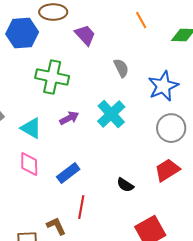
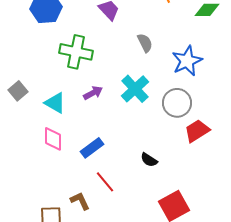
gray circle: (171, 128) -> (177, 103), moved
red trapezoid: (167, 170) -> (197, 131), moved
red line: (81, 207) -> (105, 182), turned -50

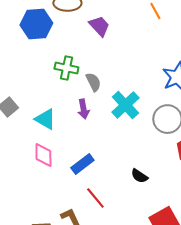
gray semicircle: (145, 43) -> (93, 82), moved
green cross: (76, 52) -> (66, 68), size x0.7
purple arrow: (93, 93) -> (83, 109), turned 108

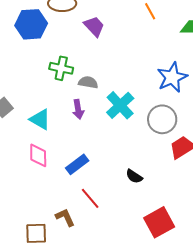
gray semicircle: (93, 82) -> (88, 82), turned -54

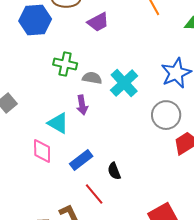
purple trapezoid: (94, 26) -> (98, 22), turned 105
cyan cross: (120, 105) -> (124, 83), moved
cyan triangle: (40, 119) -> (58, 123), moved
black semicircle: (134, 176) -> (114, 171), moved, turned 36

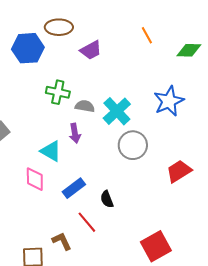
gray circle: (166, 115) -> (133, 145), moved

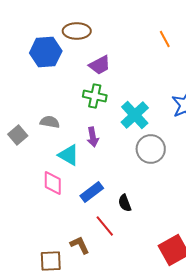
purple trapezoid: (91, 50) -> (100, 65), moved
green cross: (58, 92) -> (95, 96), moved
gray semicircle: (85, 106) -> (50, 122), moved

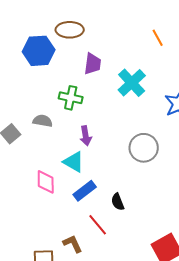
purple trapezoid: (100, 65) -> (93, 64), turned -55
green cross: (95, 96) -> (71, 98), moved
cyan cross: (135, 115) -> (132, 83), moved
cyan triangle: (69, 155) -> (74, 162), moved

